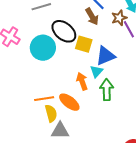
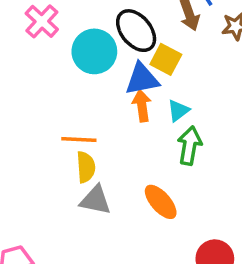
blue triangle: (106, 56) -> (142, 79), moved
orange arrow: (82, 81) -> (142, 106), moved
orange ellipse: (69, 102) -> (161, 202), moved

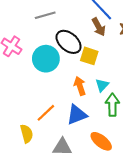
blue triangle: (142, 79) -> (77, 115), moved
orange line: (79, 140) -> (46, 113), turned -36
yellow semicircle: (86, 167) -> (27, 134), moved

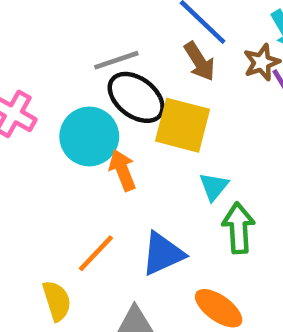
gray line: (45, 15) -> (116, 60), moved
yellow square: (89, 56) -> (183, 125), size x1.4
orange arrow: (80, 86) -> (122, 170), moved

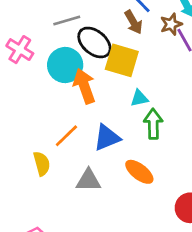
gray line: (116, 60) -> (67, 20), moved
orange arrow: (122, 170) -> (84, 86), size x1.4
cyan triangle: (214, 187) -> (139, 98), turned 36

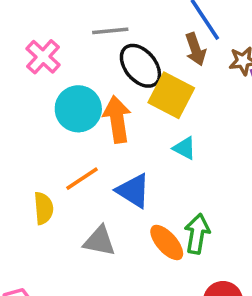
cyan circle: (65, 65) -> (78, 109), moved
cyan triangle: (139, 98) -> (184, 148), turned 30
green arrow: (153, 124) -> (197, 234), moved
blue triangle: (107, 138) -> (133, 191), turned 44

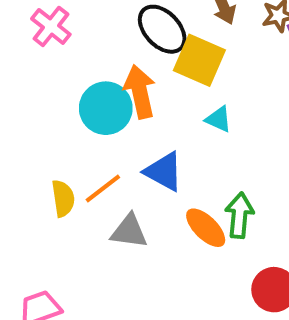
cyan circle: (78, 109) -> (106, 108), moved
orange line: (82, 179) -> (103, 188), moved

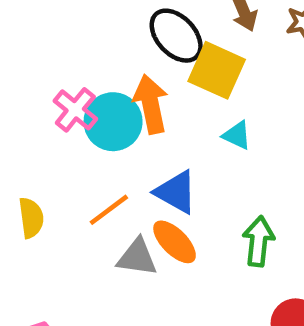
pink cross: (51, 26) -> (75, 110), moved
yellow semicircle: (63, 198) -> (31, 218), moved
orange ellipse: (206, 228) -> (175, 242), moved

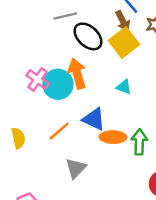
yellow square: (217, 70) -> (124, 42), moved, turned 32
orange ellipse: (175, 242) -> (113, 137), moved, turned -40
gray triangle: (137, 257) -> (76, 168), moved, turned -50

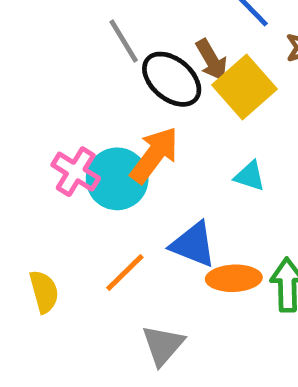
gray line: (65, 16) -> (124, 41), turned 75
brown arrow: (123, 21) -> (212, 60), moved
orange arrow: (77, 74) -> (154, 155), turned 56

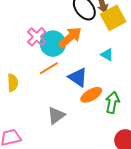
orange line: (125, 273) -> (49, 68), moved
orange ellipse: (234, 278) -> (91, 95), turned -40

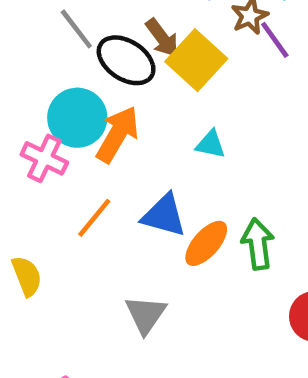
cyan circle: (53, 44) -> (77, 118), moved

